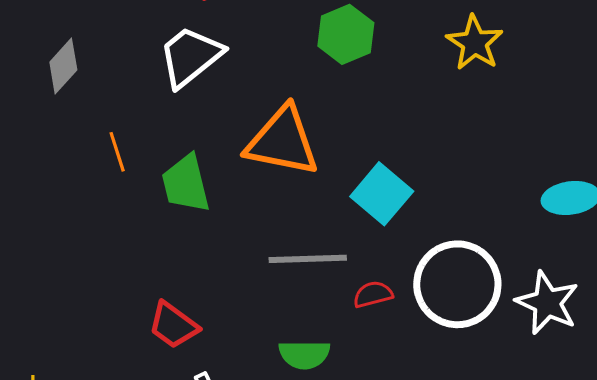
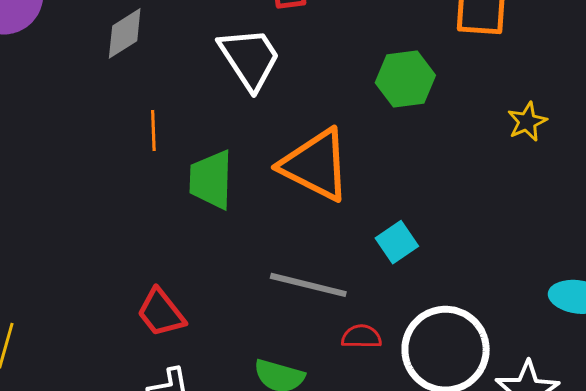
yellow star: (475, 43) -> (527, 122), size x0.7
white trapezoid: (190, 56) -> (250, 58), turned 80
cyan square: (382, 194) -> (397, 242), size x0.7

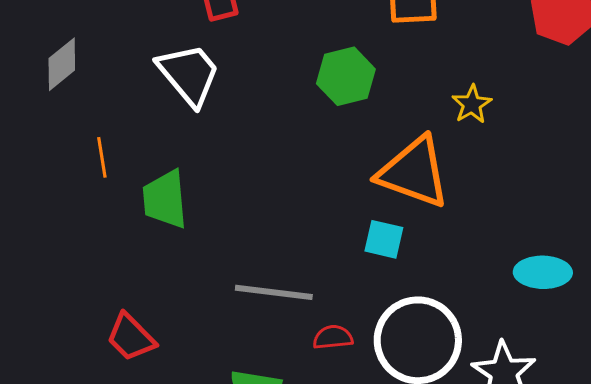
orange triangle: (315, 165) -> (414, 172), moved
cyan square: (397, 242) -> (384, 239), moved, turned -36

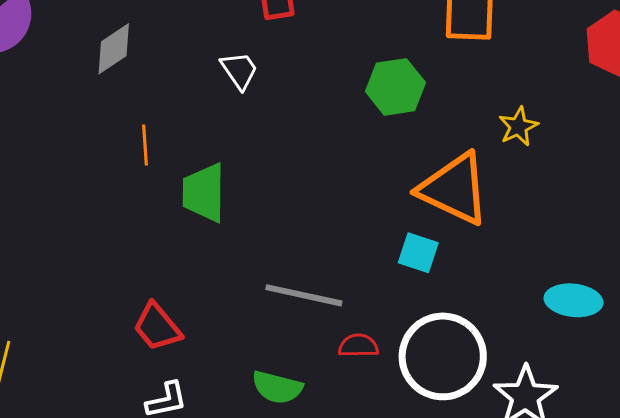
white trapezoid: (189, 74) -> (239, 70), size x0.6

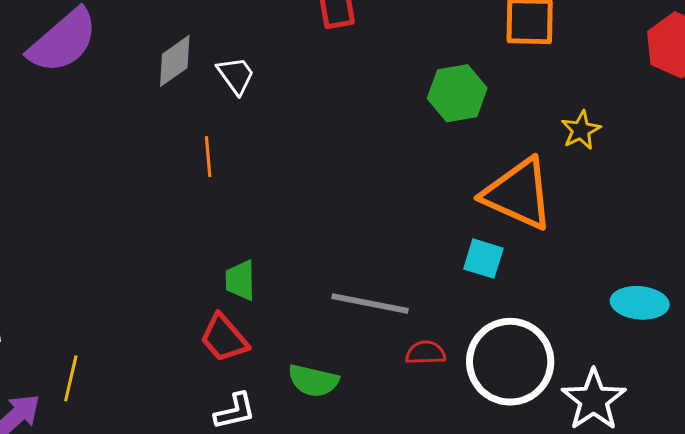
white trapezoid: (239, 70) -> (236, 75), moved
green trapezoid: (204, 193) -> (240, 280), moved, size x0.7
green semicircle: (277, 387) -> (313, 381), moved

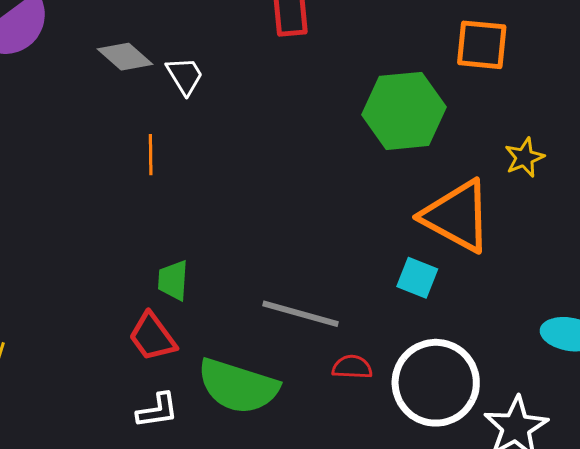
gray diamond: (175, 61) -> (125, 57), turned 72
green hexagon: (457, 93) -> (404, 111), size x1.4
green semicircle: (313, 381) -> (238, 386), size x1.6

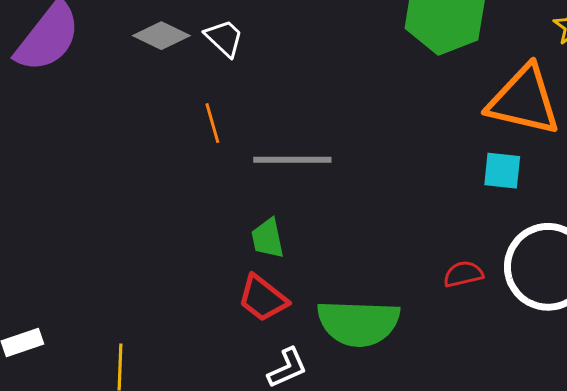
gray line: (301, 314) -> (292, 160), moved

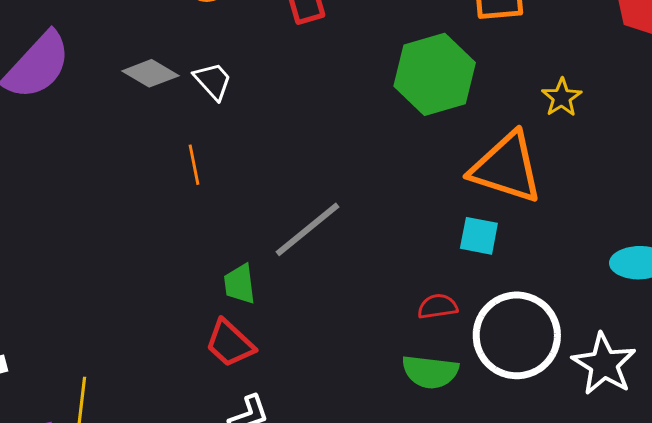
gray line: (292, 160) -> (308, 229), moved, turned -44
red semicircle: (463, 274) -> (438, 306), moved
green semicircle: (358, 323) -> (430, 372), moved, size x0.7

